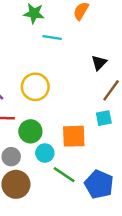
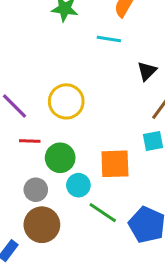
cyan line: (52, 37) -> (109, 39), moved

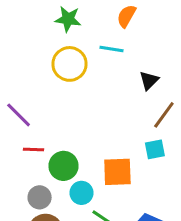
yellow circle: (66, 101) -> (70, 64), moved

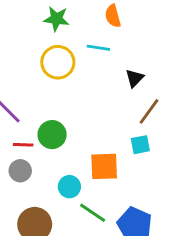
orange semicircle: (126, 16) -> (113, 16), turned -45
green circle: (64, 166) -> (52, 135), moved
gray circle: (40, 197) -> (20, 171), moved

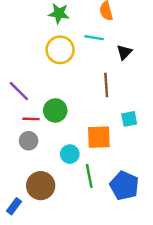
black triangle: (135, 78) -> (124, 52), moved
brown line: (149, 111) -> (106, 85), moved, turned -40
green line: (93, 213) -> (89, 176), turned 45

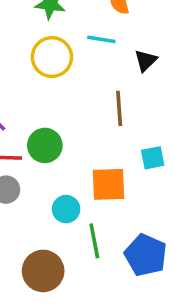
brown circle: (41, 186) -> (43, 271), moved

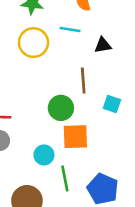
black triangle: (146, 61) -> (103, 45), turned 36
green circle: (45, 145) -> (61, 108), moved
cyan square: (153, 158) -> (112, 104), moved, turned 30

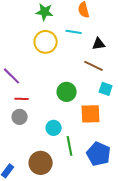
brown line: (83, 80) -> (94, 66), moved, turned -60
orange square: (75, 137) -> (91, 114), moved

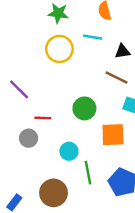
red line: (22, 99) -> (43, 118), moved

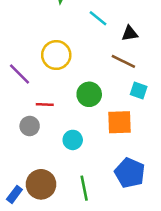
cyan line: (93, 37) -> (98, 18), turned 30
yellow circle: (59, 49) -> (56, 55), moved
green line: (88, 173) -> (84, 188), moved
brown circle: (54, 193) -> (41, 184), moved

